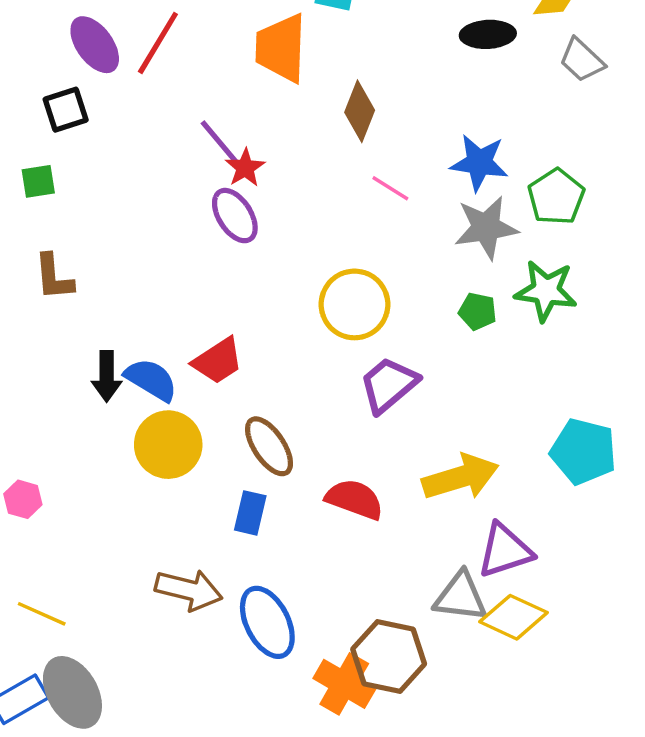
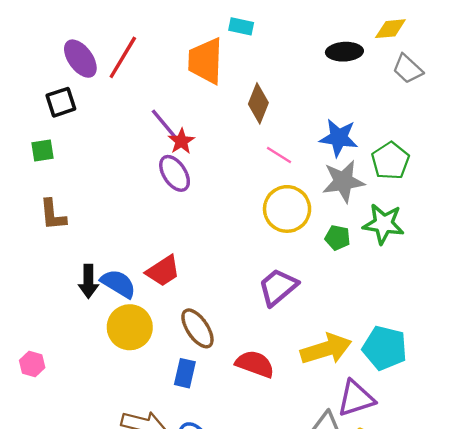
yellow circle: (354, 304) -> (287, 209), moved
cyan pentagon: (583, 451) -> (385, 348), moved

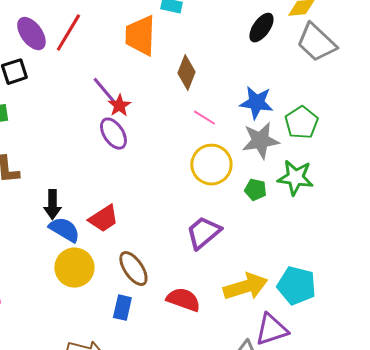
black ellipse: (344, 52) -> (261, 28), turned -52
gray trapezoid: (408, 69) -> (316, 43), size x1.5
black arrow: (88, 281) -> (52, 205), moved

